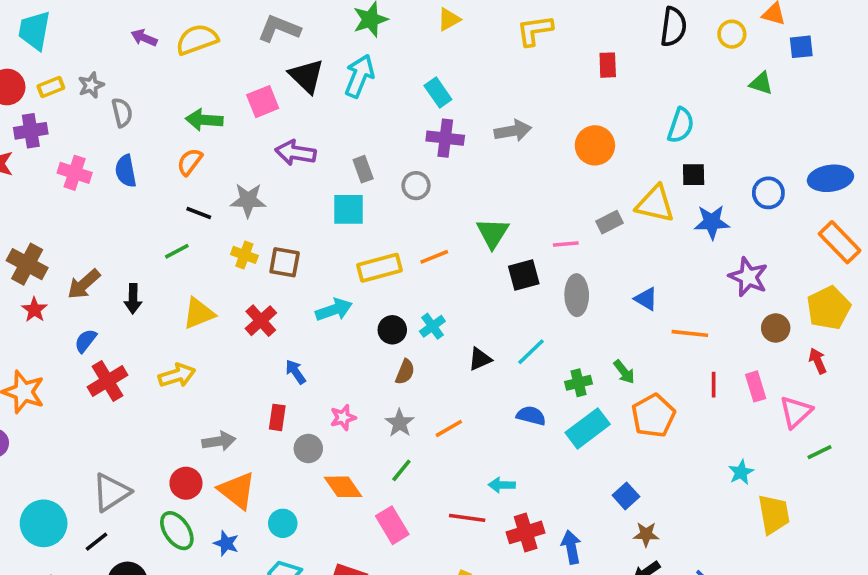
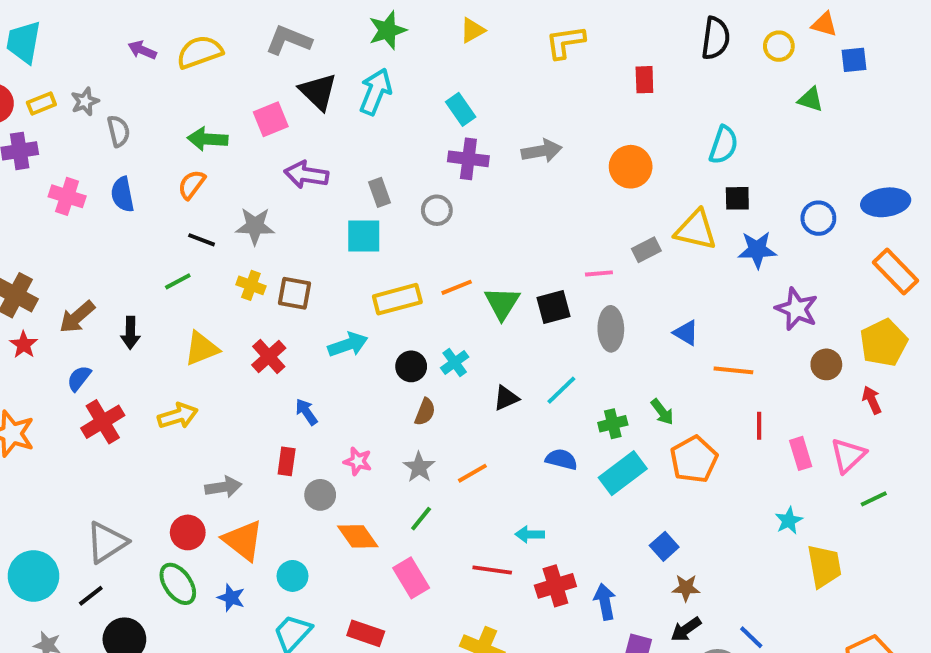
green triangle: (493, 233) -> (502, 303), moved
pink rectangle: (756, 386) -> (801, 453), moved
pink star: (343, 417) -> (358, 461), turned 30

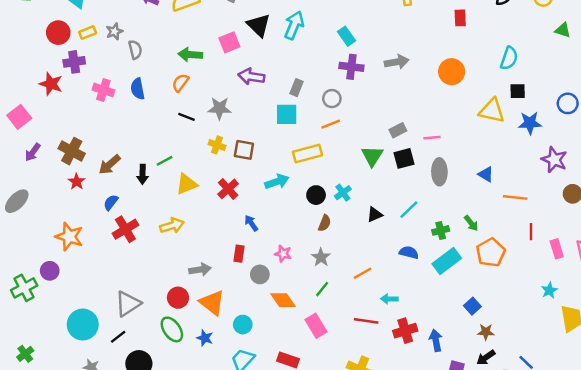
gray rectangle: (379, 192) -> (296, 88), turned 42
gray rectangle: (646, 250) -> (398, 130), moved
green line: (178, 281) -> (165, 161), moved
orange line: (457, 287) -> (331, 124), moved
orange line: (472, 473) -> (362, 273), moved

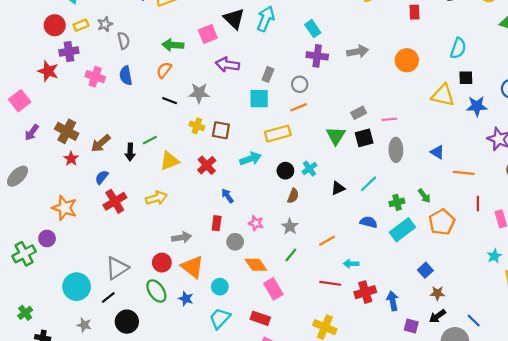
pink rectangle: (316, 326) -> (273, 289), moved

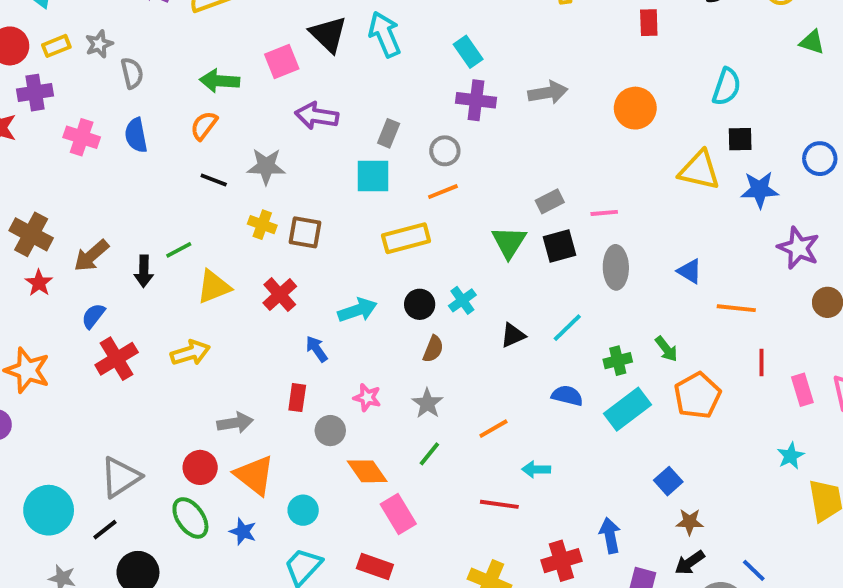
cyan arrow: (266, 19) -> (385, 34), turned -45
cyan arrow: (250, 159) -> (357, 310), moved
red cross: (365, 292) -> (561, 561), moved

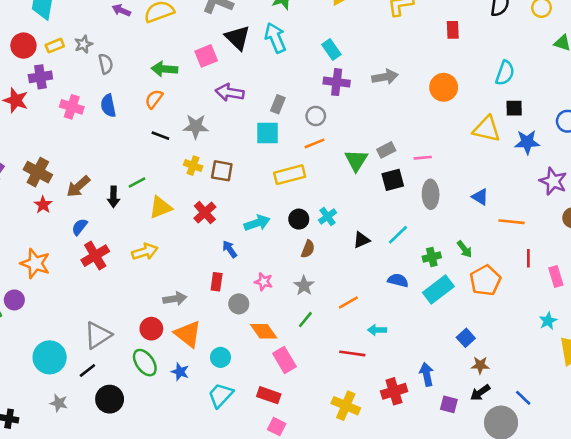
green triangle: (509, 242) -> (356, 160), moved

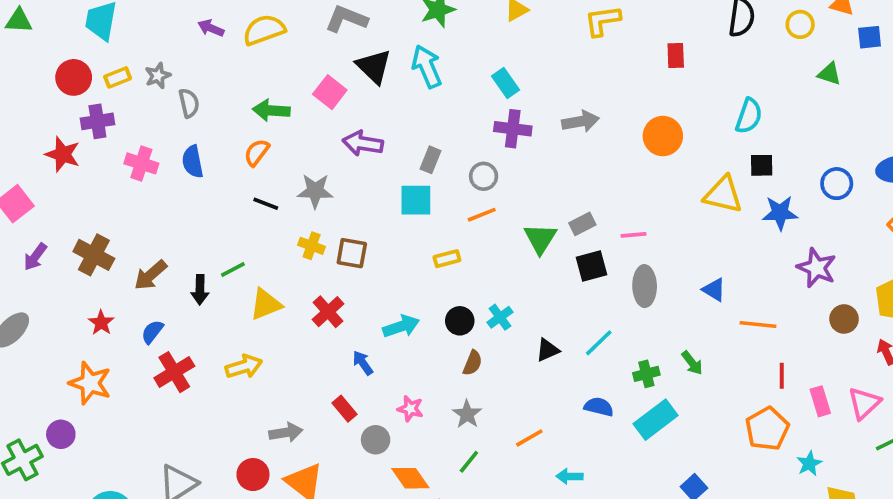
pink square: (206, 56) -> (330, 92), turned -30
yellow rectangle: (290, 175) -> (447, 259), size x0.6
red star: (43, 205) -> (101, 323), moved
orange pentagon: (485, 280) -> (767, 429), moved
red rectangle: (217, 282) -> (344, 409), turned -48

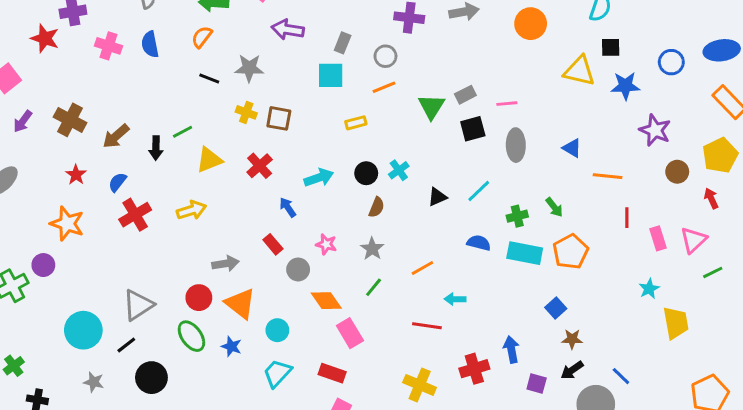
cyan rectangle: (656, 420) -> (525, 253), turned 48
orange pentagon: (767, 429) -> (571, 252), moved

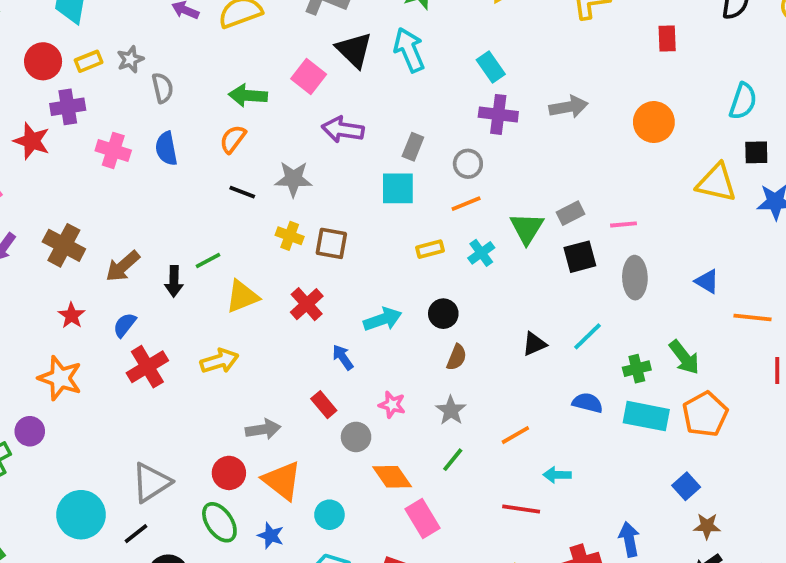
cyan cross: (399, 170) -> (481, 253), moved
green arrow: (554, 207) -> (684, 357), size x1.4

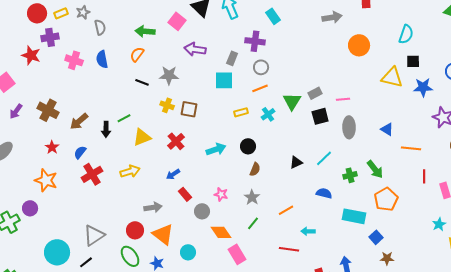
gray arrow: (569, 107) -> (332, 17), moved
purple cross: (498, 114) -> (255, 41), moved
blue arrow: (343, 357) -> (173, 174), moved, turned -88
cyan rectangle: (646, 416) -> (354, 216), moved

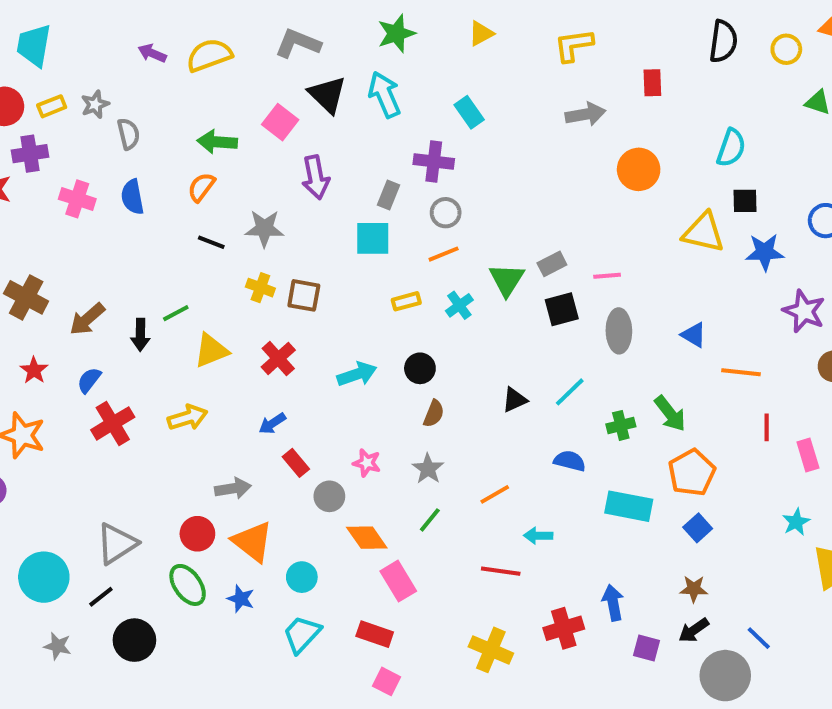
purple arrow: (195, 49) -> (316, 177), turned -110
blue square: (376, 237) -> (698, 528), moved

